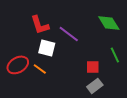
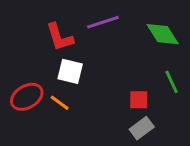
purple line: (69, 34) -> (103, 22), moved, turned -55

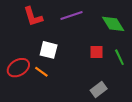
red L-shape: (60, 37) -> (33, 17), moved
red square: (139, 100) -> (97, 52), moved

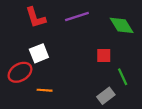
white square: (49, 50) -> (39, 53), moved, turned -36
green line: (119, 57) -> (123, 77), moved
orange line: (41, 72) -> (45, 90), moved, turned -32

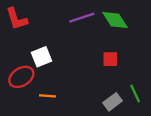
red L-shape: (36, 18) -> (17, 19), moved
green diamond: (122, 25) -> (115, 20), moved
green line: (123, 77) -> (135, 94), moved

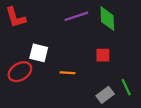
green diamond: (115, 20) -> (107, 19), turned 30
white square: (41, 57) -> (39, 53), turned 36
orange line: (47, 96) -> (68, 73), moved

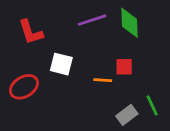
red L-shape: (15, 17) -> (31, 32), moved
white square: (39, 53) -> (61, 64), moved
orange line: (68, 73) -> (103, 80), moved

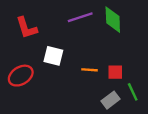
red square: (124, 67) -> (115, 72), moved

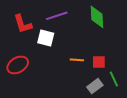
purple line: (80, 17) -> (57, 16), moved
white square: (53, 56) -> (46, 38), moved

